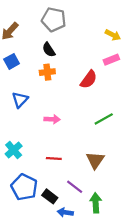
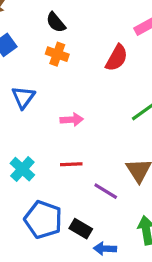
orange cross: (47, 72) -> (57, 54), turned 32
red line: (54, 158) -> (71, 164), moved
purple line: (75, 187) -> (106, 191), moved

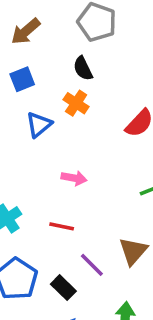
blue triangle: (23, 97) -> (39, 125), moved
black rectangle: (81, 229) -> (63, 288), moved

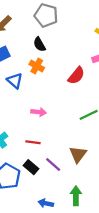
blue triangle: (39, 125) -> (15, 81), turned -35
black rectangle: (63, 288) -> (31, 167), moved

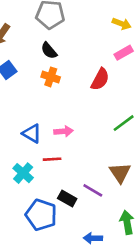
blue triangle: (15, 81) -> (32, 134), moved
red line: (33, 142) -> (52, 159), moved

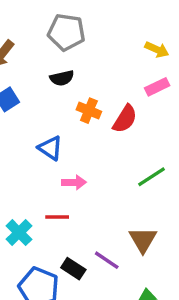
black semicircle: (49, 51) -> (62, 78), turned -66
orange cross: (51, 77) -> (89, 111), moved
blue triangle: (32, 134) -> (50, 148), moved

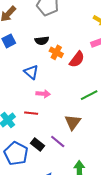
black semicircle: (62, 78) -> (42, 41), moved
brown triangle: (143, 240) -> (73, 122), moved

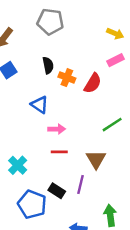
black semicircle: (42, 41) -> (48, 65), turned -88
red line: (31, 113) -> (59, 152), moved
purple line: (58, 142) -> (81, 185), turned 70

